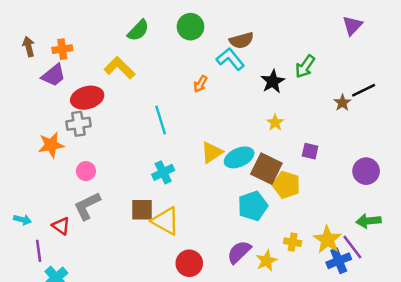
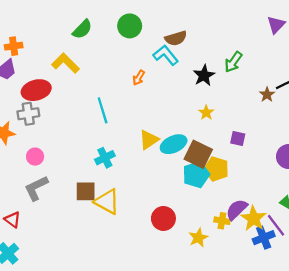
cyan pentagon: (253, 206) -> (196, 175), moved
red triangle: (61, 226) -> (13, 220), moved
purple semicircle: (239, 252) -> (237, 209), moved
red circle: (189, 263) -> (163, 218), moved

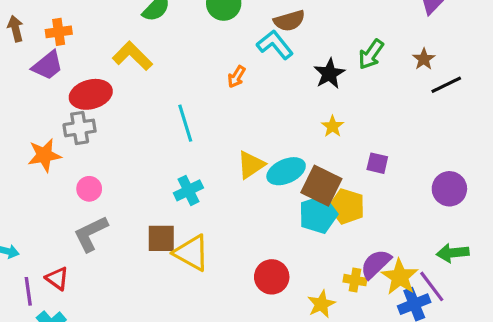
brown star: (267, 95) -> (424, 59), moved

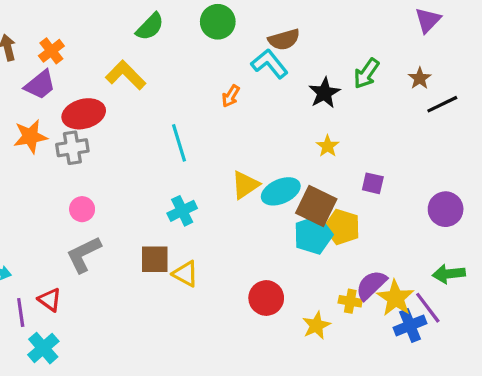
orange cross: (59, 32) -> (51, 51), turned -30
orange star: (44, 155) -> (30, 136), moved
yellow triangle: (192, 253) -> (185, 274), size x0.7

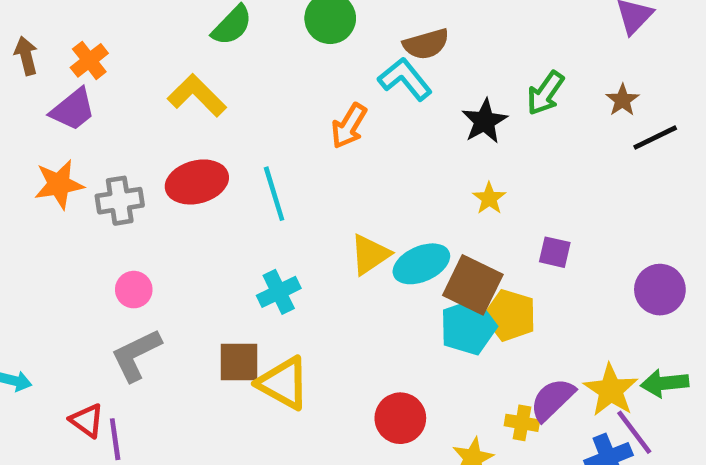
orange arrow: (231, 96) -> (349, 126), size x1.4
red ellipse: (84, 114) -> (197, 182), moved
yellow triangle: (185, 274) -> (283, 383), size x1.4
yellow star: (395, 298) -> (611, 390), moved
purple line: (21, 313) -> (115, 439), moved

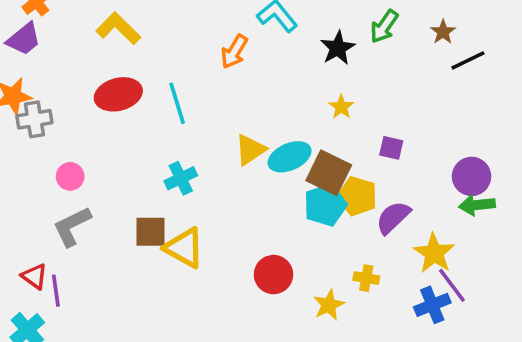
gray cross: (120, 201) -> (34, 119), moved
green arrow: (665, 383) -> (477, 205), moved
purple semicircle: (552, 399) -> (393, 217), moved

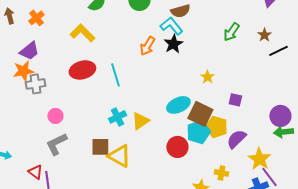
purple trapezoid: (24, 39) -> (29, 51), moved
black star: (338, 48) -> (173, 44), moved
yellow triangle: (250, 150) -> (140, 121), moved
red circle: (274, 275) -> (177, 147), moved

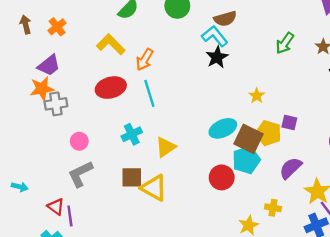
orange arrow: (147, 46) -> (145, 60), moved
cyan cross: (117, 117) -> (132, 134), moved
yellow triangle: (140, 121) -> (166, 147), moved
yellow pentagon: (216, 127) -> (268, 133), moved

